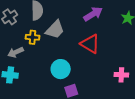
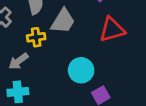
red triangle: (90, 44) -> (112, 30), turned -35

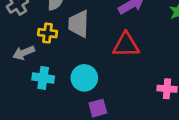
gray trapezoid: (63, 21) -> (79, 24), turned 136
cyan cross: (18, 92) -> (43, 78), moved

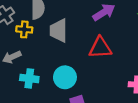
yellow cross: (48, 33) -> (24, 29), moved

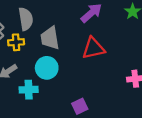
cyan circle: (65, 77) -> (47, 68), moved

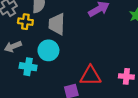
red triangle: (93, 48) -> (90, 76), moved

